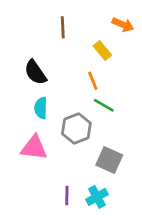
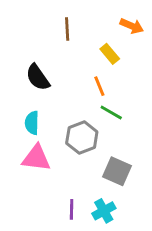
cyan semicircle: (41, 108) -> (32, 123), moved

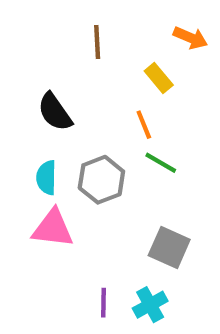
gray hexagon: (82, 138) -> (101, 180), moved

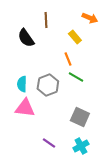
black semicircle: (55, 112) -> (26, 38), moved
purple line: (104, 303) -> (49, 143), turned -56
cyan cross: (150, 305) -> (81, 146), moved

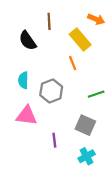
yellow rectangle: (75, 37) -> (80, 40), size x1.5
green line: (76, 77) -> (96, 94), moved, turned -49
cyan semicircle: (22, 84) -> (23, 80), moved
purple line: (49, 143) -> (54, 140), moved, turned 48

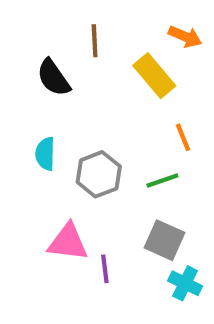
orange line: (73, 63) -> (183, 137), moved
green line: (96, 94) -> (162, 181), moved
pink triangle: (27, 116) -> (68, 242), moved
cyan cross: (87, 156) -> (185, 283), moved, turned -35

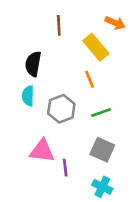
black semicircle: (53, 78) -> (33, 64), moved, turned 45
orange line: (183, 137) -> (90, 79), moved
cyan cross: (185, 283) -> (102, 187), moved

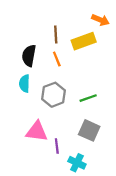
brown line: (59, 25) -> (56, 34), moved
yellow rectangle: (96, 47) -> (84, 41), turned -70
orange line: (90, 79) -> (57, 59), moved
cyan cross: (102, 187) -> (77, 163), moved

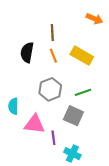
yellow rectangle: (84, 41) -> (82, 56), moved, turned 50
cyan semicircle: (24, 84) -> (13, 106), moved
gray square: (89, 130) -> (73, 116), moved

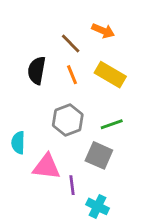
orange arrow: (94, 19) -> (103, 31), moved
brown line: (52, 32) -> (71, 43), turned -42

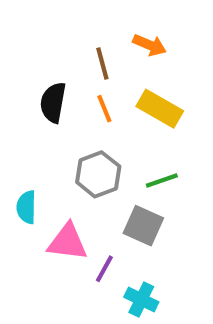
brown line: (71, 43) -> (102, 63), turned 30
purple line: (72, 185) -> (104, 269), turned 36

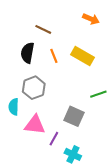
orange arrow: (150, 45) -> (91, 19), moved
brown line: (102, 63) -> (43, 29), moved, turned -49
gray hexagon: (98, 174) -> (34, 88), moved
green line: (162, 180) -> (98, 94), moved

